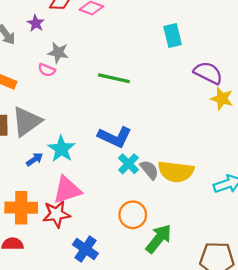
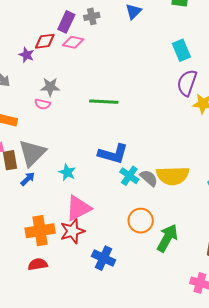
purple star: (36, 23) -> (26, 55), moved
cyan rectangle: (173, 35) -> (181, 50), moved
purple semicircle: (208, 73) -> (187, 83), turned -88
cyan star: (61, 149) -> (67, 172), size x0.7
blue arrow: (35, 159) -> (28, 179), moved

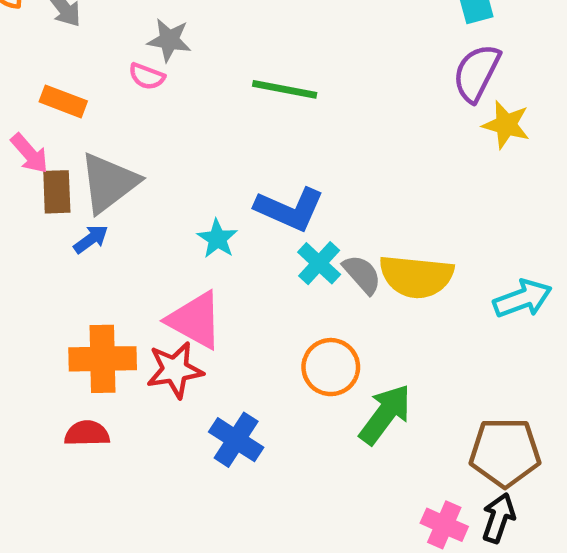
cyan star: (67, 172) -> (217, 239), moved
pink triangle: (78, 208) -> (195, 320), turned 48

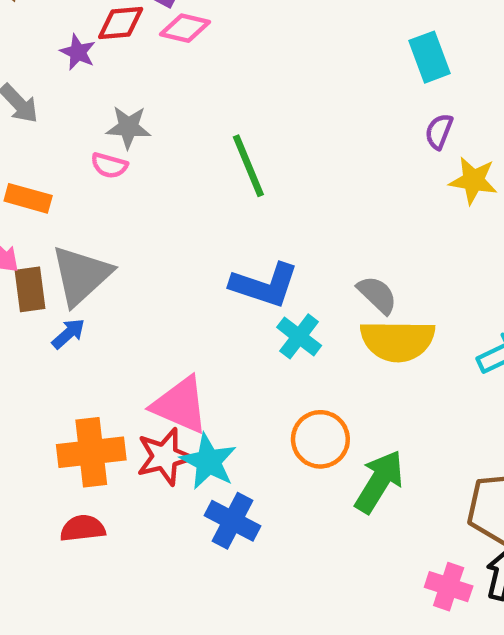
purple semicircle: (477, 73) -> (439, 131), size x0.6
green line: (285, 89) -> (248, 166), turned 62
cyan star: (217, 239) -> (208, 461), moved, size x1.4
gray semicircle: (362, 274) -> (377, 295), moved

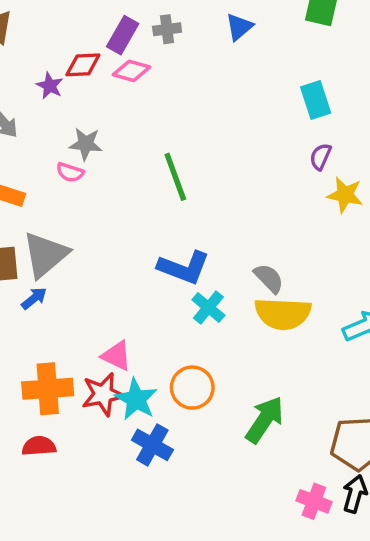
pink triangle: (180, 405) -> (116, 356), size x0.7
orange circle: (320, 439) -> (192, 388), moved

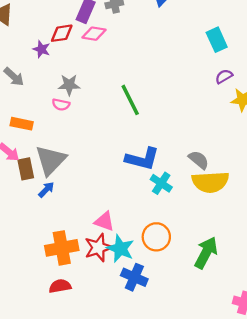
purple semicircle: (320, 157) -> (224, 76), turned 42

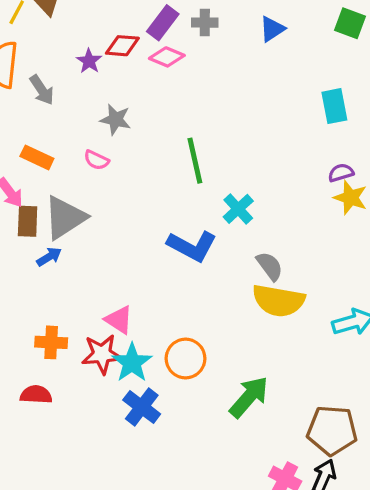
purple semicircle: (224, 76) -> (341, 173), moved
pink semicircle: (61, 105) -> (96, 160), moved
cyan cross: (161, 183) -> (238, 209), moved
orange cross: (62, 248) -> (51, 342), size x0.7

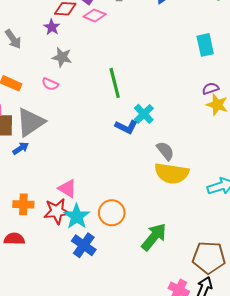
purple star: (89, 61) -> (52, 27), moved
blue L-shape: (192, 246) -> (126, 127), moved, size x0.7

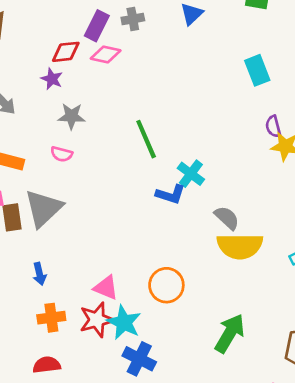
purple semicircle: (211, 89) -> (273, 126), turned -77
blue arrow: (21, 148) -> (39, 274), moved, turned 119
orange circle: (112, 213) -> (166, 285), moved

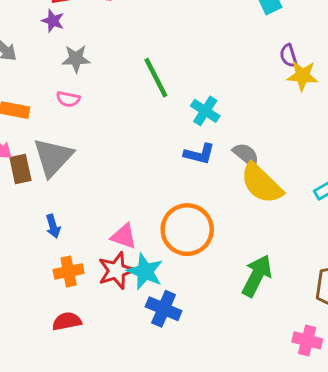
blue L-shape: (171, 194) -> (199, 154), moved
yellow semicircle: (240, 246) -> (262, 183), turned 48
orange circle: (166, 285) -> (187, 230), size x1.4

